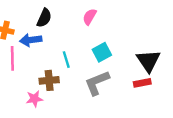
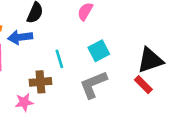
black triangle: (148, 61) -> (150, 60), turned 45
red rectangle: (142, 83) -> (143, 85), turned 56

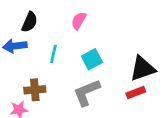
cyan line: (59, 59) -> (53, 54), moved, turned 30
red rectangle: (143, 85) -> (136, 92), turned -66

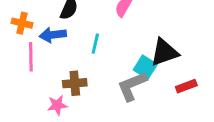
cyan square: (92, 59) -> (145, 67), moved, turned -30
black triangle: (142, 69) -> (164, 52), moved

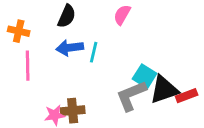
blue arrow: (53, 35) -> (70, 48), moved
black triangle: (164, 52) -> (164, 90), moved
brown cross: (75, 83) -> (73, 111), moved

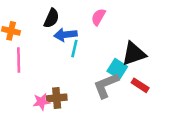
blue arrow: (70, 48) -> (65, 35), moved
black triangle: (164, 90) -> (134, 54), moved
red rectangle: (187, 96) -> (140, 85), moved, turned 54

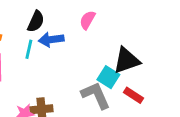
cyan line: (74, 49) -> (29, 49), moved
gray L-shape: (106, 85) -> (96, 95), turned 88

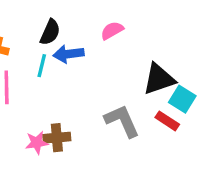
pink semicircle: (87, 20) -> (112, 31), turned 30
cyan square: (108, 77) -> (182, 99), moved

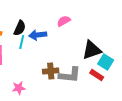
black semicircle: (50, 32) -> (20, 28), moved
gray L-shape: (122, 121) -> (70, 75), turned 120
brown cross: (57, 138) -> (51, 71), moved

